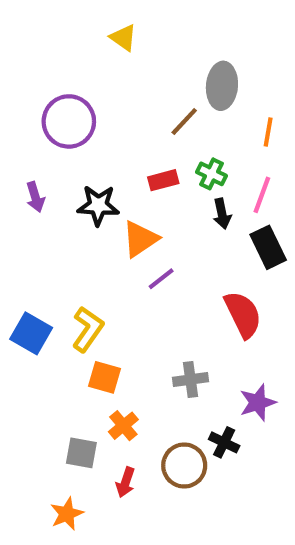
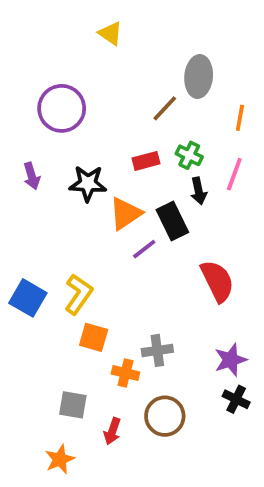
black rectangle: (268, 247) -> (172, 221), moved
gray cross: (191, 379) -> (157, 350), moved
orange cross: (123, 426) -> (125, 373), moved, turned -36
black cross: (224, 442) -> (236, 399), moved

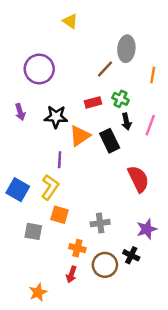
pink line: (234, 174) -> (150, 125), moved
purple line: (144, 249) -> (60, 160), moved, turned -49
orange cross: (125, 373) -> (77, 248), moved
black cross: (236, 399) -> (131, 255), moved
gray square: (73, 405) -> (33, 231), moved

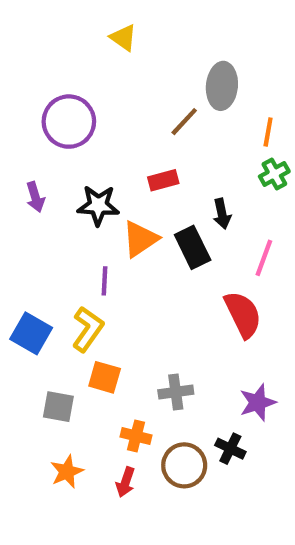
green cross: (120, 99) -> (274, 174), moved, turned 35
pink line: (150, 125) -> (264, 258), moved
orange star: (38, 292) -> (67, 472), moved

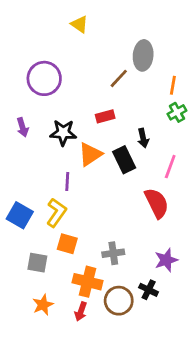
orange cross: (136, 436) -> (88, 282), size x1.5

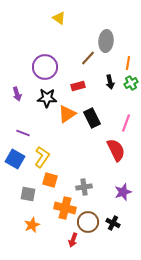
purple circle: (44, 78) -> (45, 67), moved
black arrow: (143, 138) -> (110, 82), moved
purple line: (67, 181) -> (23, 133), moved, turned -72
black cross: (149, 290) -> (113, 223), moved
red arrow: (81, 311) -> (73, 240), moved

